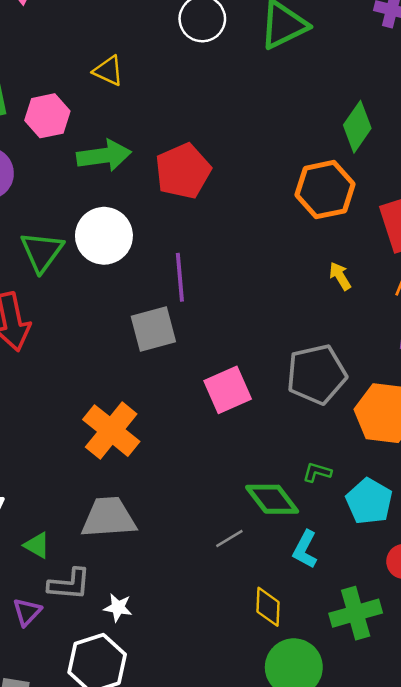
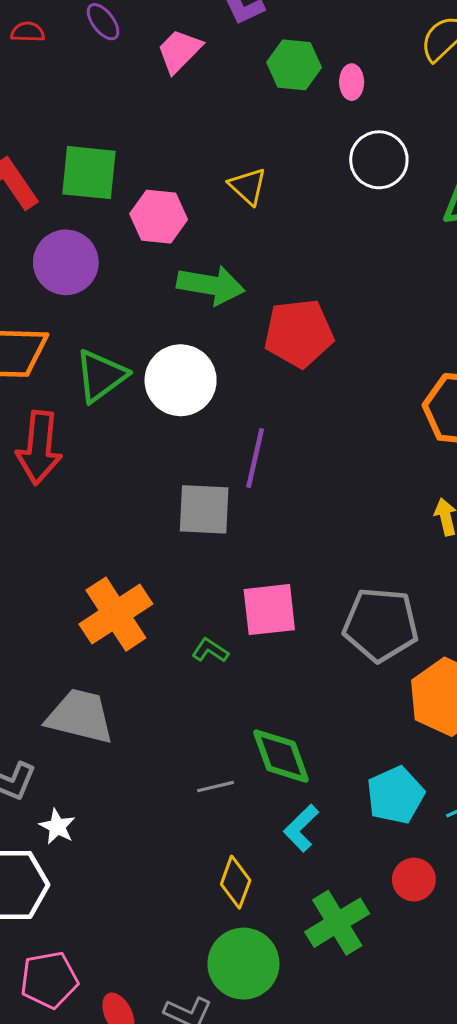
green L-shape: (317, 472) -> (210, 650), moved
green cross: (356, 613) -> (337, 923), turned -33

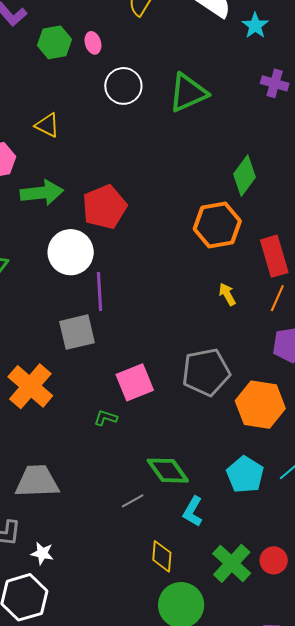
white circle: (181, 380) -> (71, 252), moved
orange cross: (116, 614) -> (30, 386), moved
red circle: (414, 880) -> (274, 560), moved

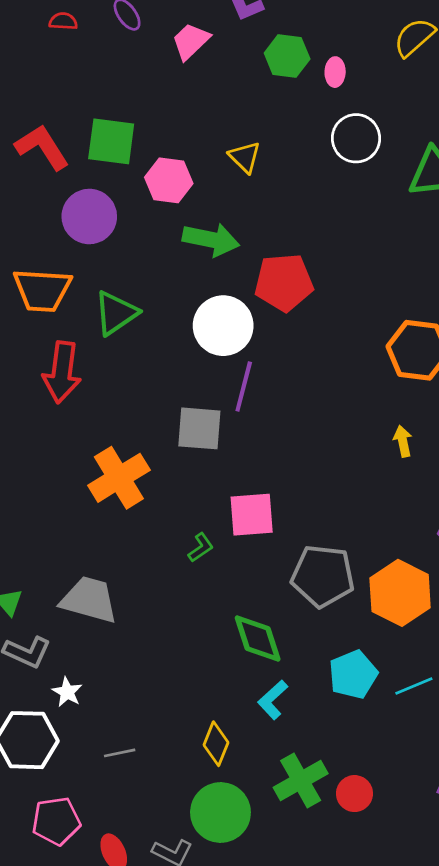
gray pentagon: (206, 372) -> (323, 576), moved
green L-shape: (106, 418) -> (201, 548), turned 110
gray line: (133, 501) -> (120, 753), moved

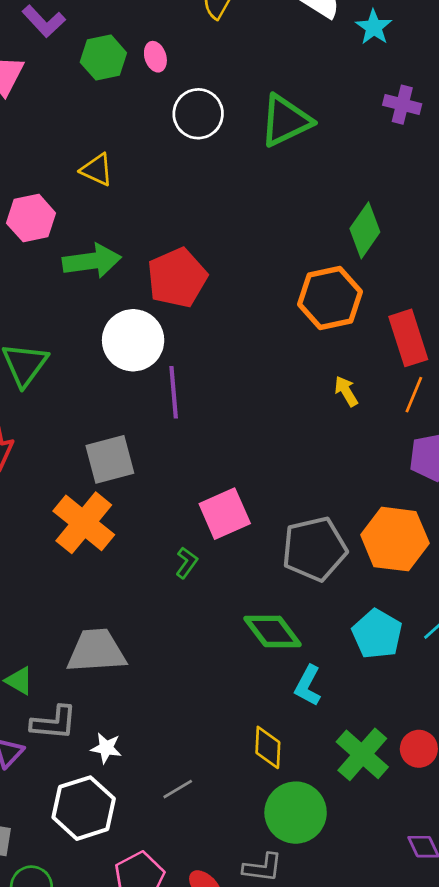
gray square: (199, 428) -> (110, 459), moved

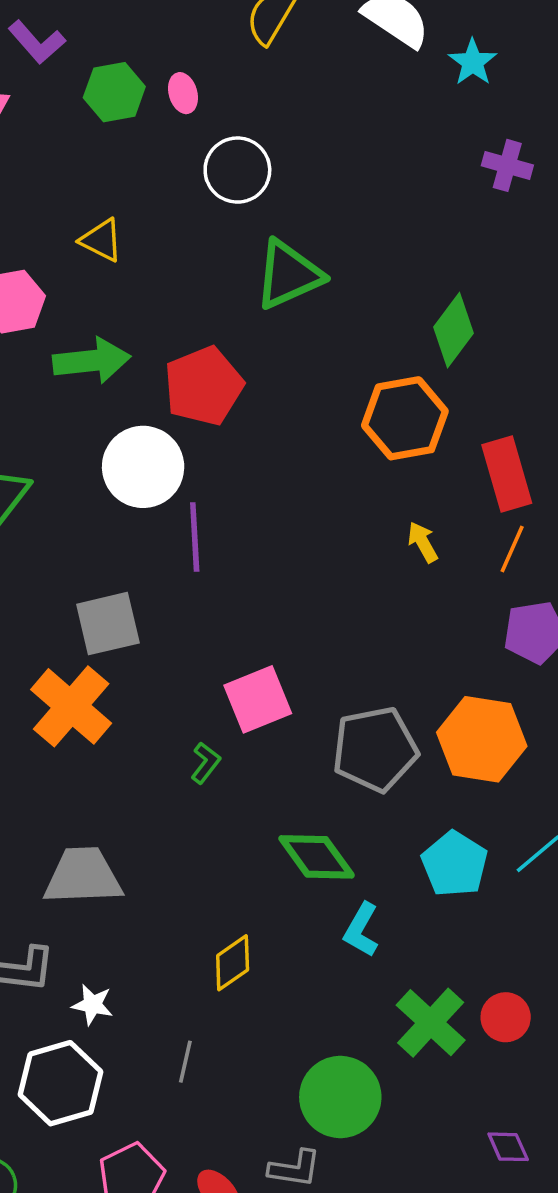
green triangle: (286, 121) -> (289, 275), moved
yellow diamond: (268, 747) -> (233, 963), moved, turned 51
gray line: (178, 789) -> (185, 1062), turned -48

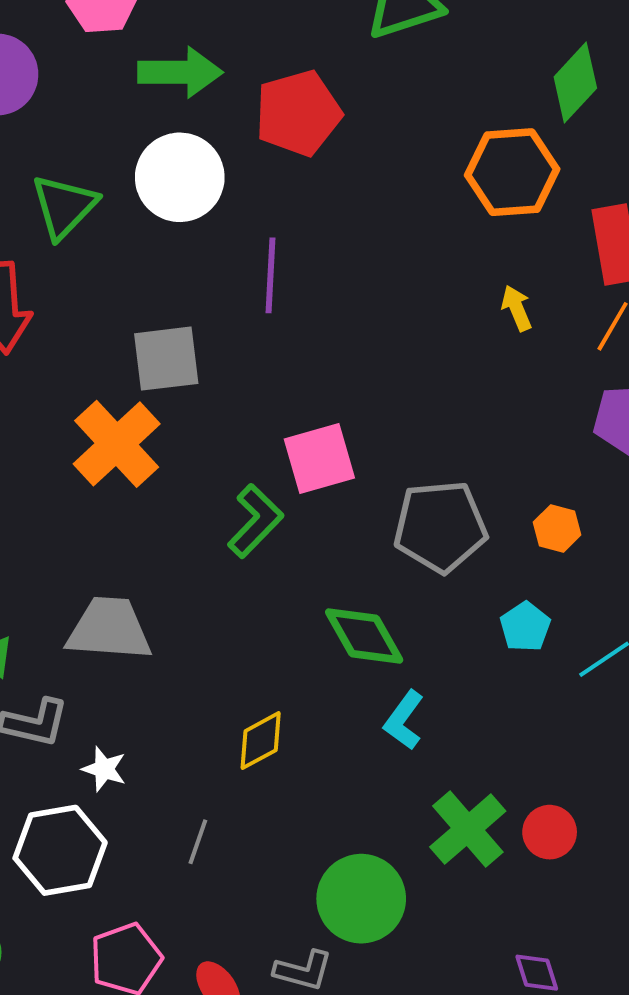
white circle: (143, 467) -> (180, 177), moved
orange hexagon: (482, 739) -> (557, 528), size x0.5
green L-shape: (206, 763) -> (255, 521), size x1.6
cyan pentagon: (455, 864) -> (525, 627), moved, size x0.7

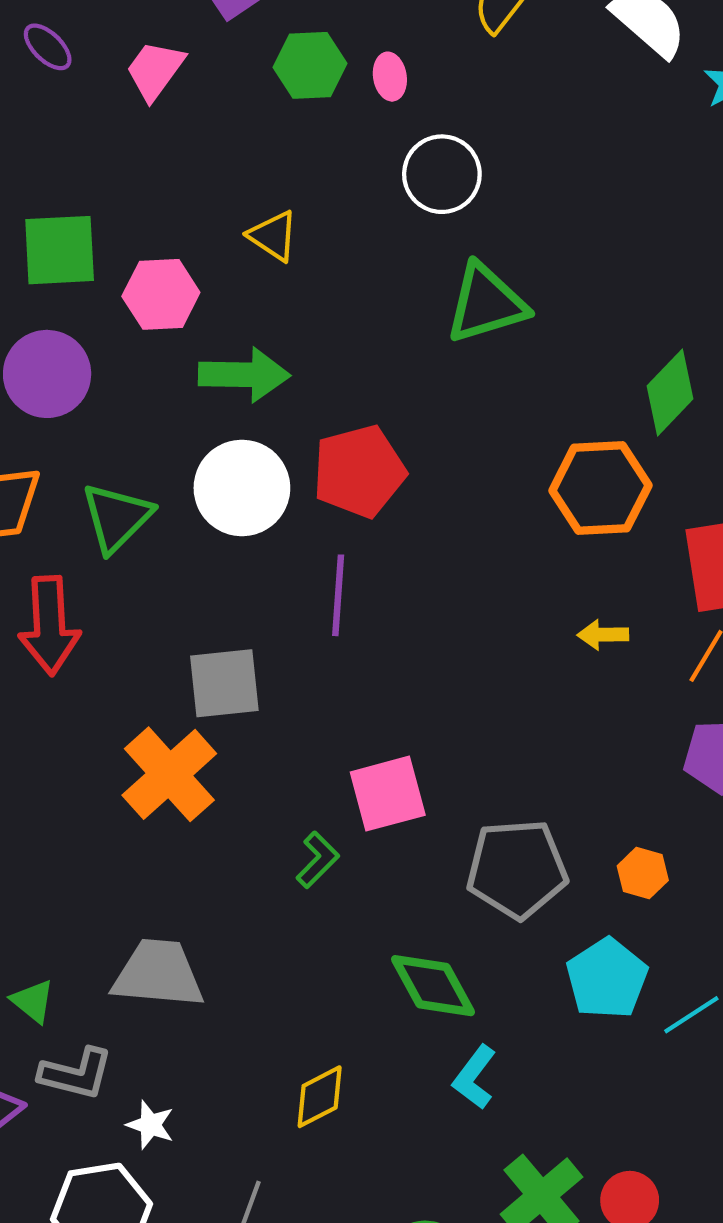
red pentagon: (298, 113) -> (359, 471), moved
yellow arrow: (517, 308) -> (603, 635), turned -69
green L-shape: (255, 521) -> (318, 860), size x0.7
cyan pentagon: (525, 627) -> (607, 978), size x1.5

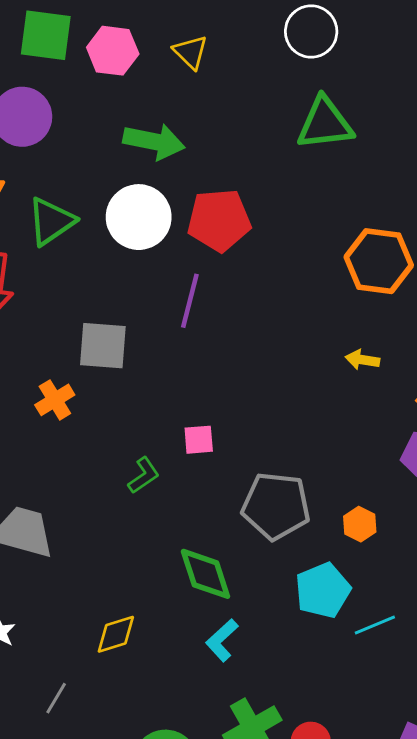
pink hexagon: (161, 294) -> (113, 51), moved
orange cross: (169, 774) -> (55, 400), size x0.6
pink square: (388, 794) -> (199, 440), size x0.6

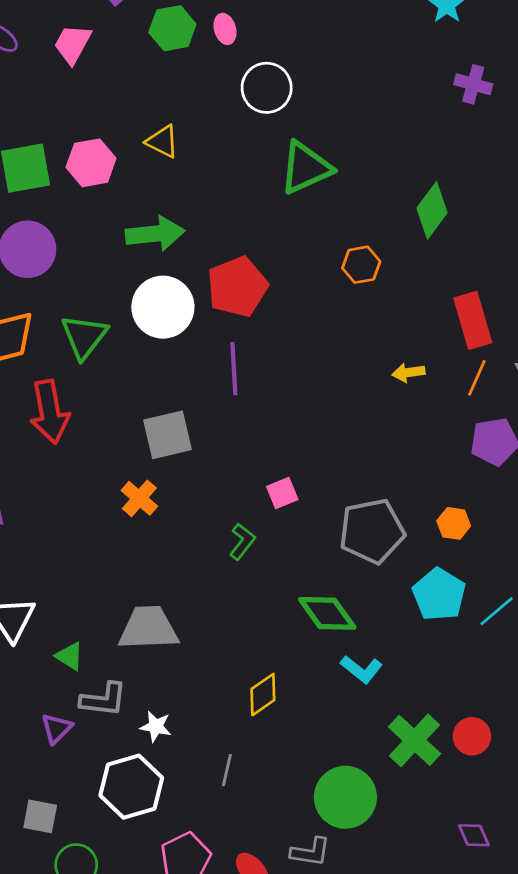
orange hexagon: (379, 261) -> (361, 265), moved, size x0.6
cyan L-shape: (222, 640) -> (361, 669), turned -81

